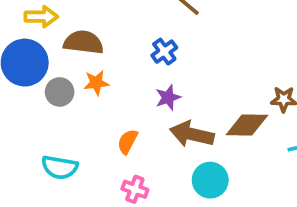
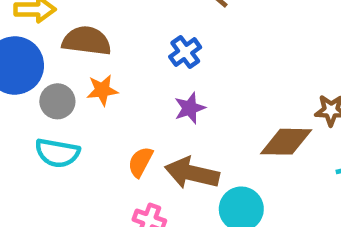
brown arrow: (192, 134) -> (192, 173), moved
cyan semicircle: (60, 167) -> (57, 153), moved

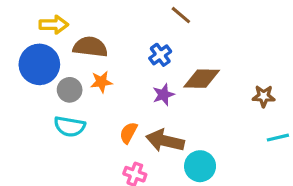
brown diamond: (286, 142) -> (202, 79), moved

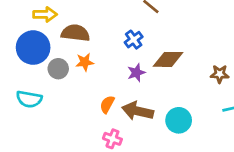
cyan semicircle: (70, 126) -> (29, 99), moved
cyan circle: (200, 166) -> (179, 120), moved

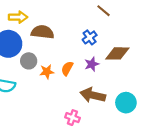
orange star: (85, 62) -> (47, 72), moved
orange semicircle: (107, 104) -> (67, 68), moved

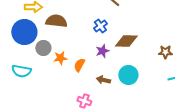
orange semicircle: (67, 68) -> (79, 65), moved
brown arrow: (93, 95) -> (103, 80), size x0.6
cyan circle: (126, 103) -> (128, 75), moved

